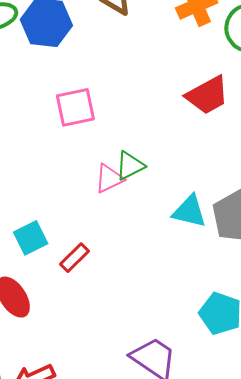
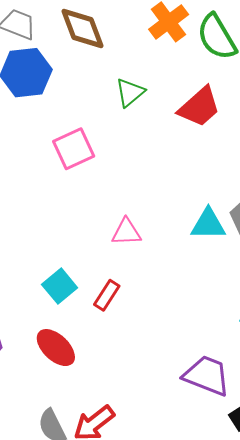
green triangle: (130, 166) -> (130, 92), moved
pink triangle: (109, 179) -> (126, 232), moved, turned 36

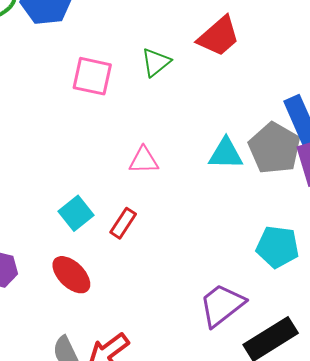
green triangle: (130, 92) -> (156, 62), moved
pink square: (74, 149) -> (92, 76), turned 36
purple trapezoid: (207, 376) -> (222, 305), turned -60

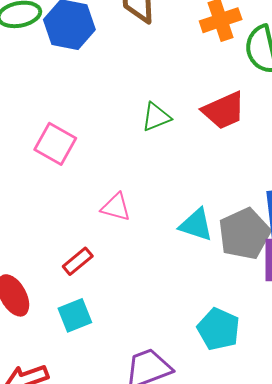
pink square: (92, 76) -> (55, 144), moved
cyan square: (76, 213) -> (75, 315), moved

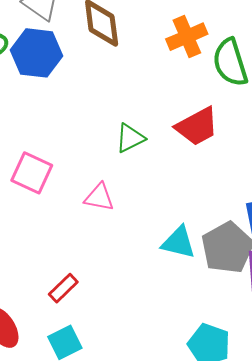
pink triangle: (116, 207) -> (99, 197), moved

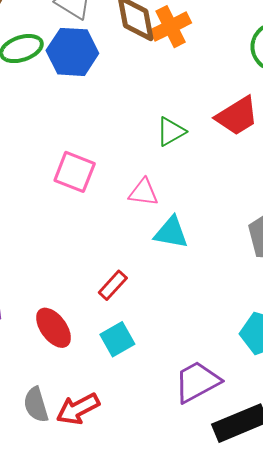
orange cross: (187, 37) -> (171, 27), moved
cyan triangle: (179, 242) -> (171, 233), moved

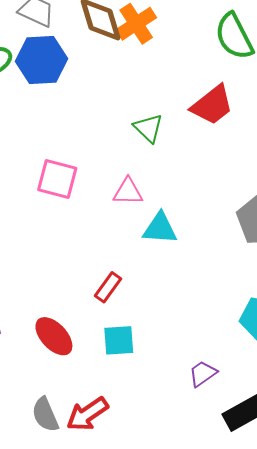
green triangle: (171, 132) -> (148, 128), turned -40
cyan square: (117, 339) -> (119, 340), turned 32
purple trapezoid: (197, 382) -> (203, 374), size x0.6

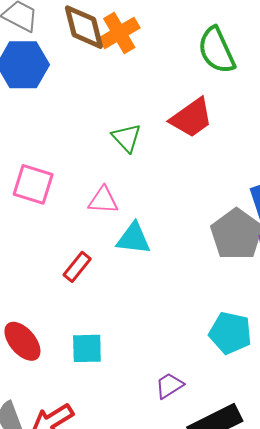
red rectangle: (108, 287) -> (77, 267), moved

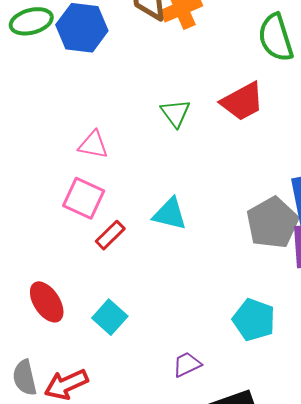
pink square: (33, 184) -> (84, 198), moved
pink triangle: (103, 200) -> (93, 145), moved
cyan square: (87, 348) -> (110, 317), turned 36

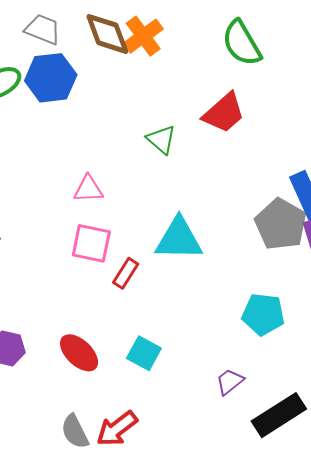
cyan triangle: (170, 214) -> (179, 239), size x1.4
cyan pentagon: (254, 320) -> (263, 314), moved

